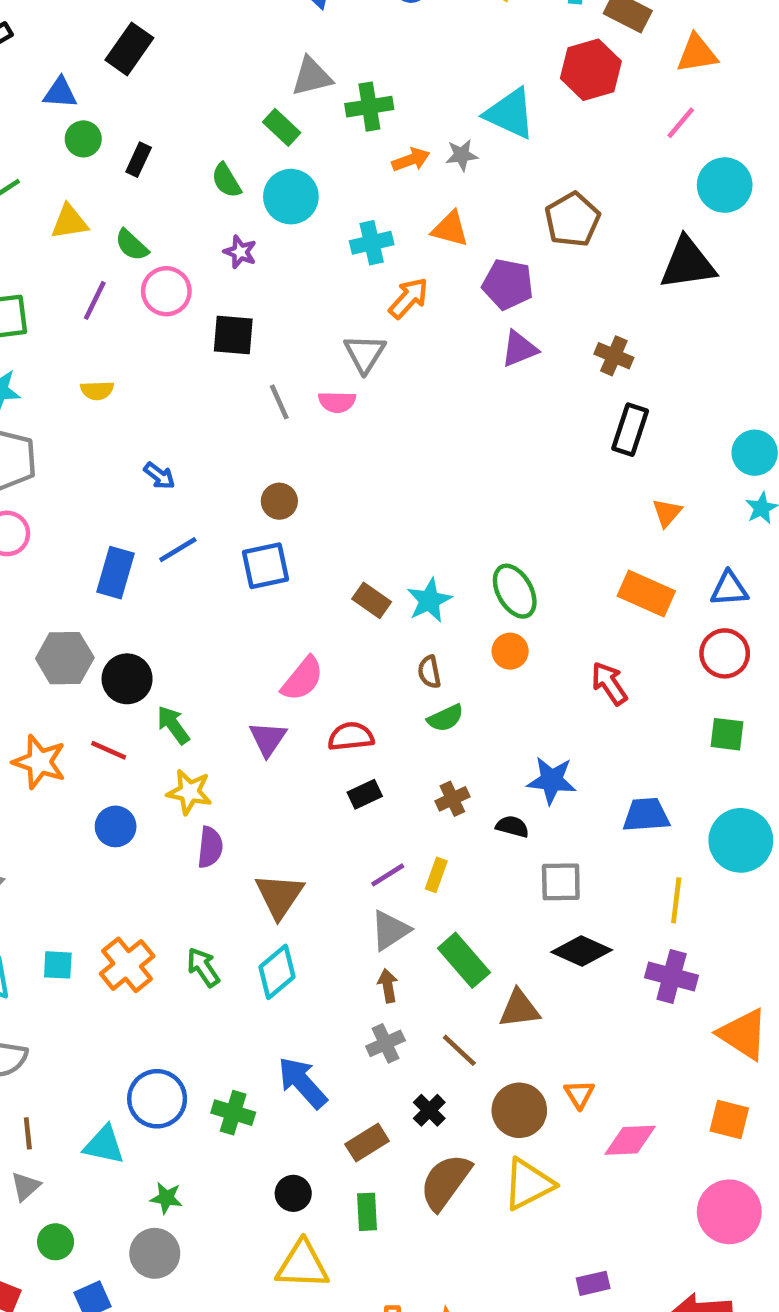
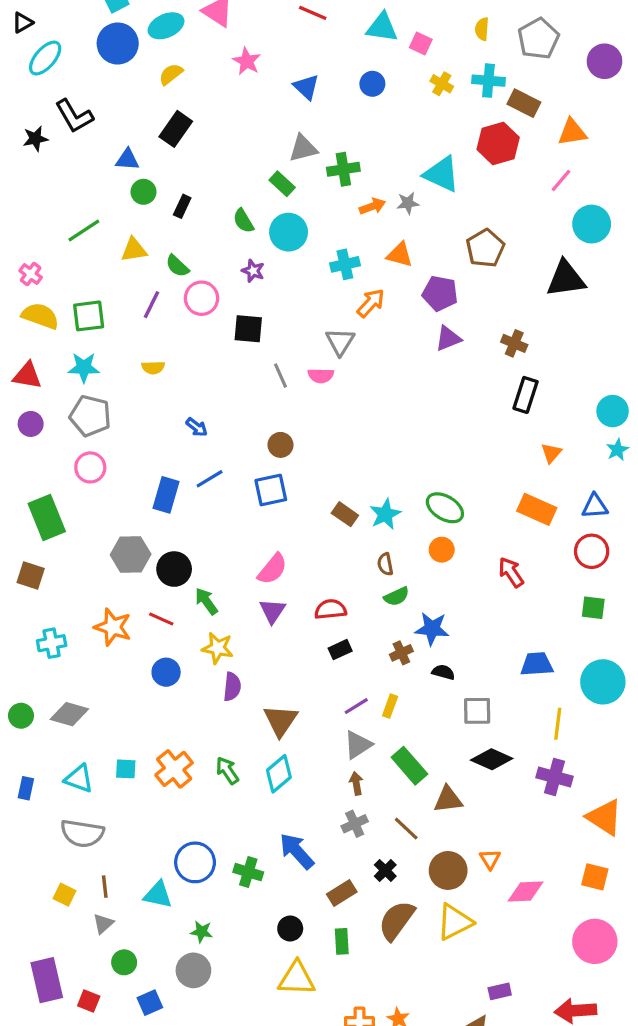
green ellipse: (515, 591) -> (445, 508), turned -30
pink semicircle: (302, 679) -> (272, 569), moved
blue star: (552, 780) -> (432, 629), moved

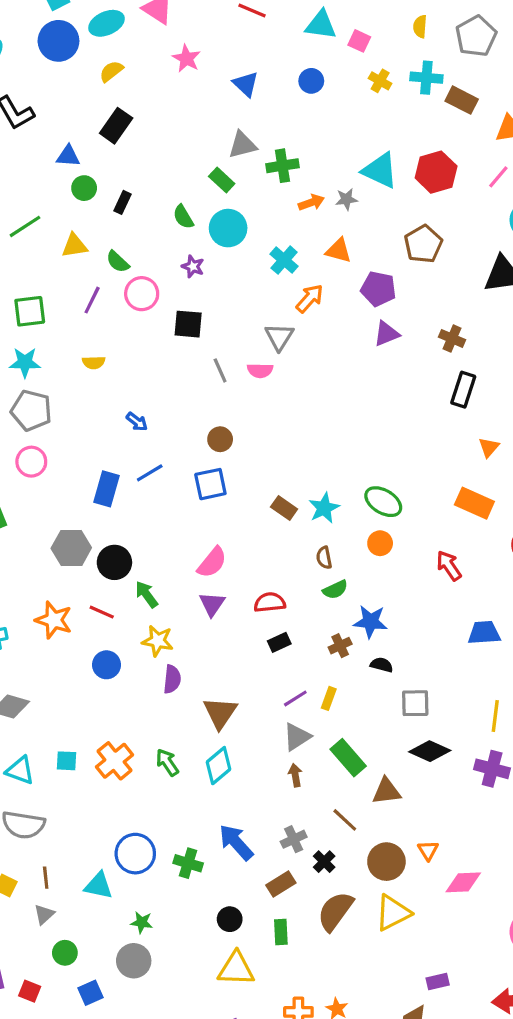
red hexagon: (498, 143) -> (436, 172), moved
cyan cross: (345, 264) -> (284, 260), turned -36
blue trapezoid: (537, 664) -> (484, 633), moved
gray cross: (355, 824) -> (294, 839), moved

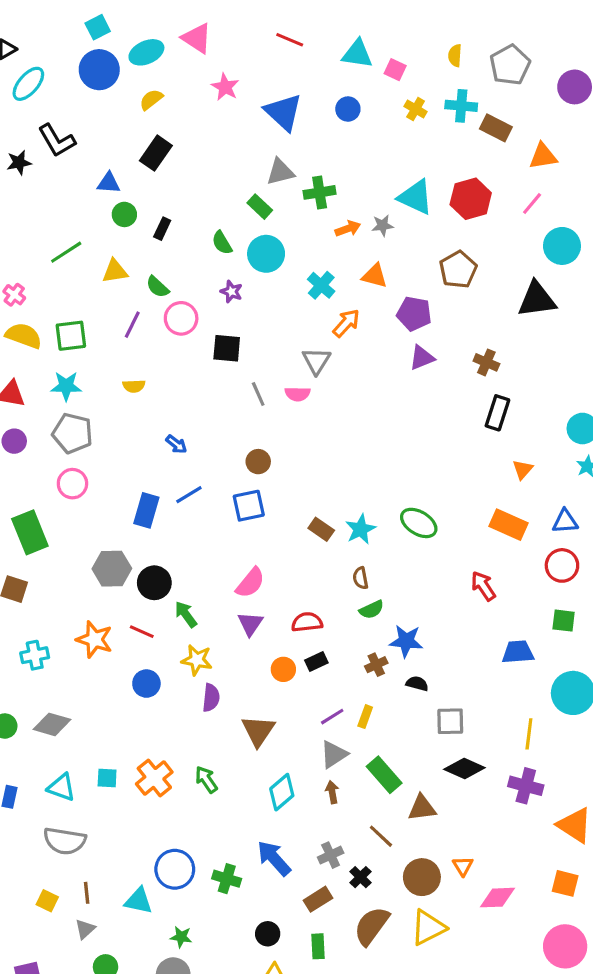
blue triangle: (246, 84) -> (283, 112), size x1.5
orange circle: (380, 543) -> (283, 669), moved
cyan diamond: (218, 766) -> (282, 792), moved

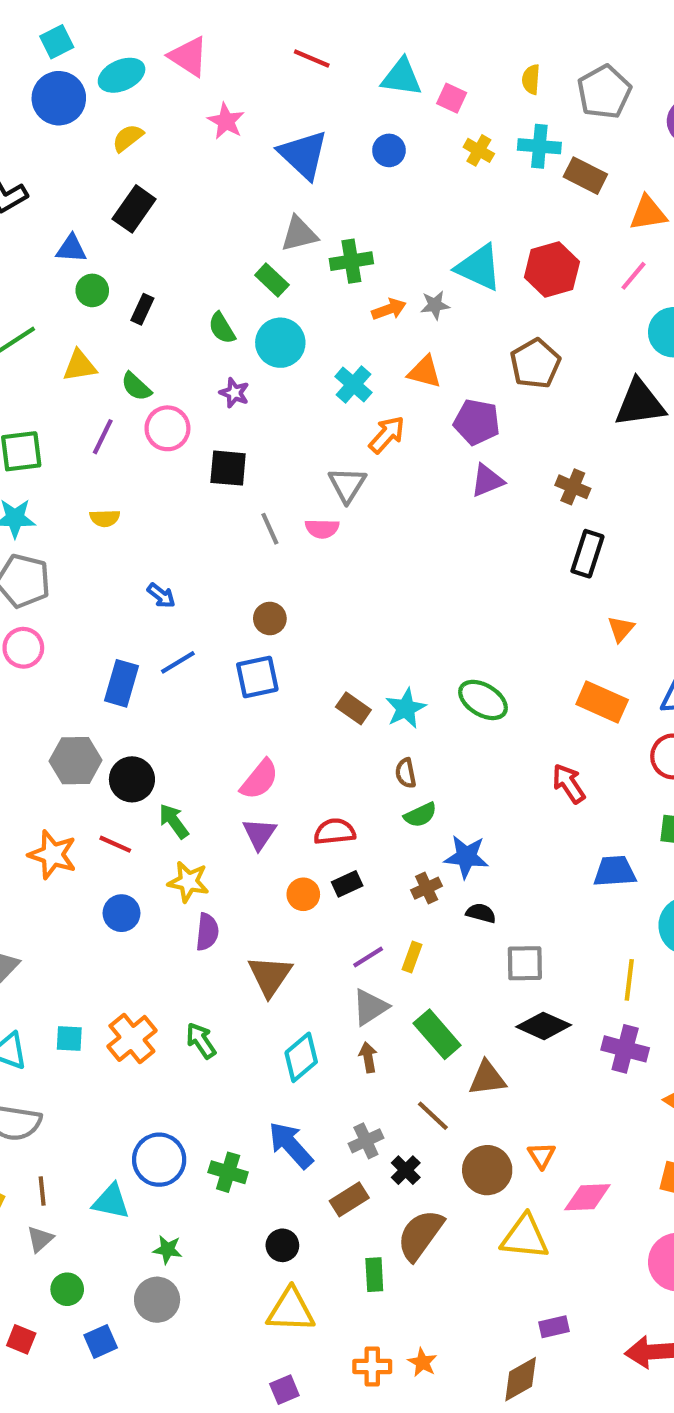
yellow triangle: (428, 927) -> (525, 1237), moved, turned 33
green rectangle: (318, 946) -> (374, 1275), moved

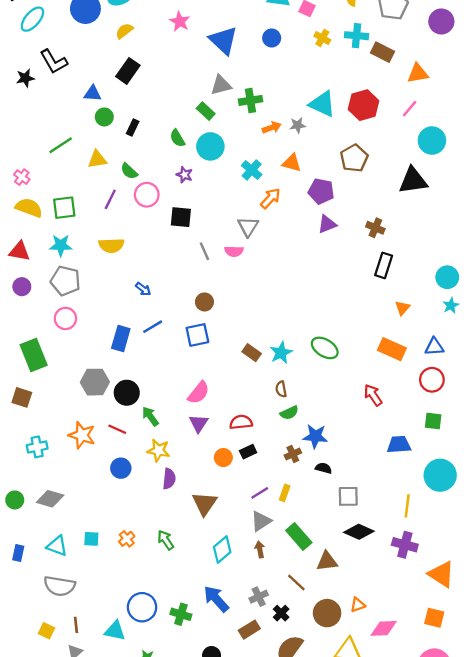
yellow semicircle: (105, 518) -> (111, 245), size x1.5
orange cross: (132, 1038) -> (127, 539), size x0.6
orange triangle: (541, 1155) -> (358, 605), turned 42

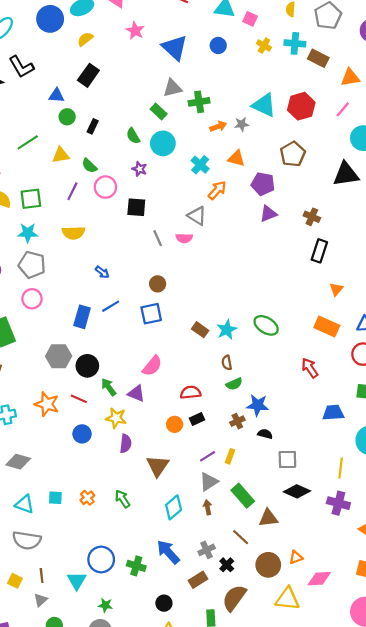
gray triangle: (248, 227) -> (197, 216), turned -30
purple triangle: (199, 423) -> (136, 393), moved, turned -42
cyan triangle: (115, 631) -> (77, 581), turned 48

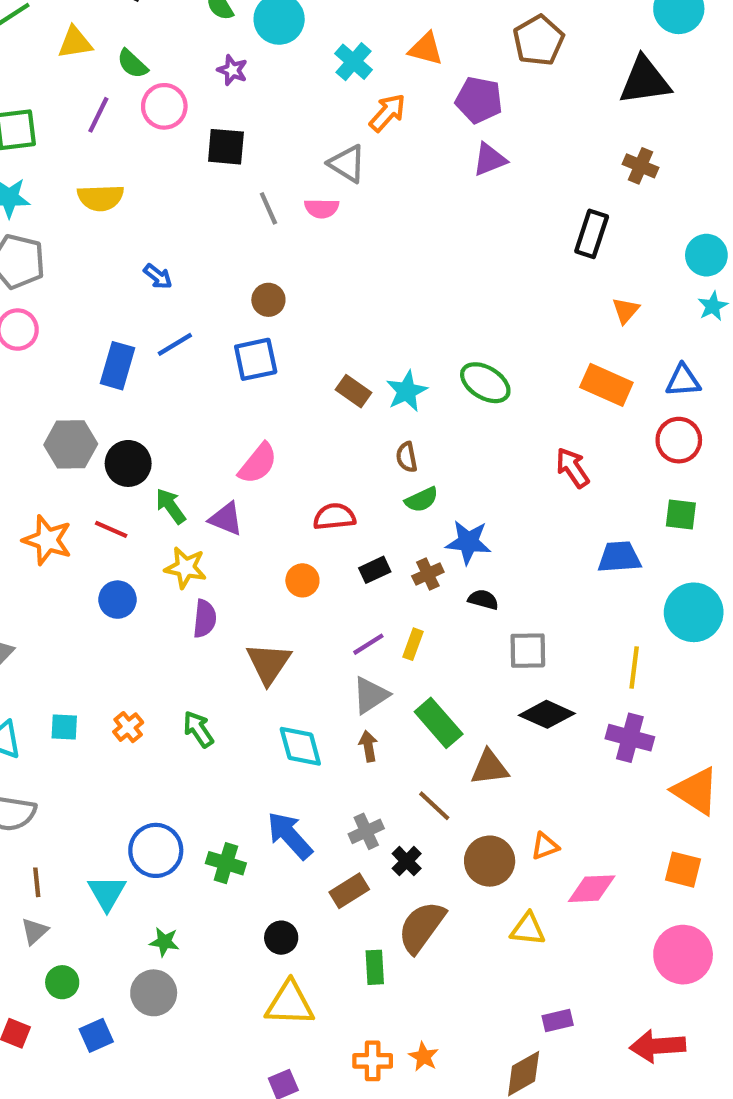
brown cross: (312, 217) -> (640, 166), moved
black rectangle: (197, 419) -> (375, 570), moved
cyan diamond: (174, 507) -> (300, 746), turned -65
yellow triangle: (287, 599) -> (528, 929), size x0.7

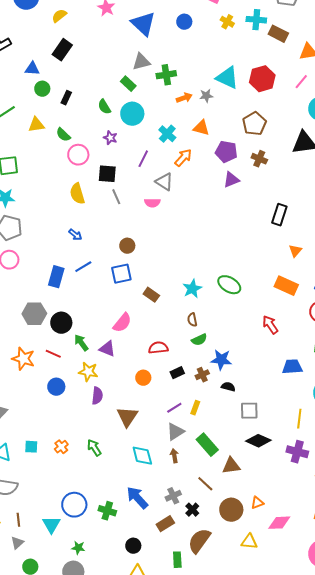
purple line: (98, 115) -> (143, 159), moved
brown cross: (640, 166) -> (259, 159), moved
yellow semicircle: (100, 198) -> (77, 194), moved, turned 75
gray line: (268, 208) -> (116, 197), moved
brown rectangle: (353, 391) -> (151, 295), moved

